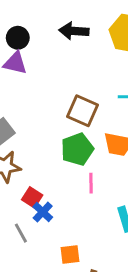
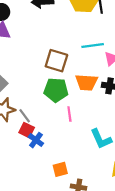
green pentagon: (77, 149) -> (56, 90), turned 30
gray line: (21, 233) -> (25, 116), moved

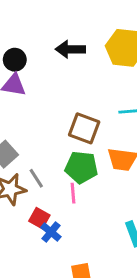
pink line: (69, 114) -> (73, 193), moved
gray line: (25, 116) -> (36, 178), moved

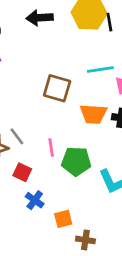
green pentagon: (81, 167) -> (76, 161), moved
blue cross: (51, 232) -> (35, 200), moved

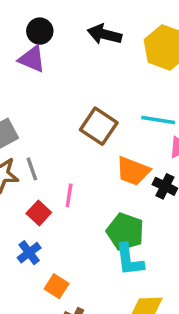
green pentagon: (76, 161) -> (125, 232), moved
red square: (22, 172) -> (39, 213), moved
orange square: (63, 219) -> (57, 286), turned 30

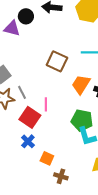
black circle: (40, 31) -> (26, 16), moved
orange trapezoid: (133, 171) -> (81, 84), turned 110
red square: (39, 213) -> (30, 117), size x1.5

